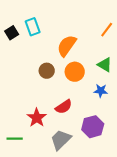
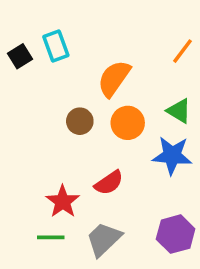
blue star: (101, 91) -> (172, 155), size x1.6
purple hexagon: (93, 127) -> (176, 234), moved
green line: (15, 139) -> (51, 237), moved

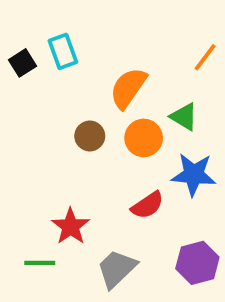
green triangle: (179, 111) -> (184, 117), moved
red semicircle: (109, 183) -> (147, 205), moved
green line: (51, 237) -> (40, 263), moved

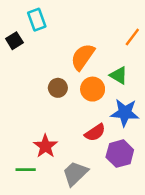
cyan rectangle: (63, 51) -> (37, 20), moved
purple hexagon: (197, 263) -> (120, 154), moved

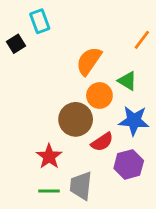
brown circle: (58, 88) -> (76, 119), moved, size x1.6
green line: (26, 170) -> (49, 191), moved
gray trapezoid: (75, 173) -> (81, 186), turned -40

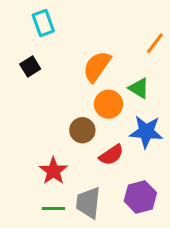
black square: (16, 44) -> (30, 66), moved
brown circle: (76, 119) -> (82, 130), size x0.7
purple hexagon: (129, 164) -> (140, 197), moved

